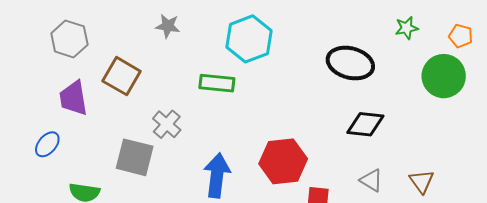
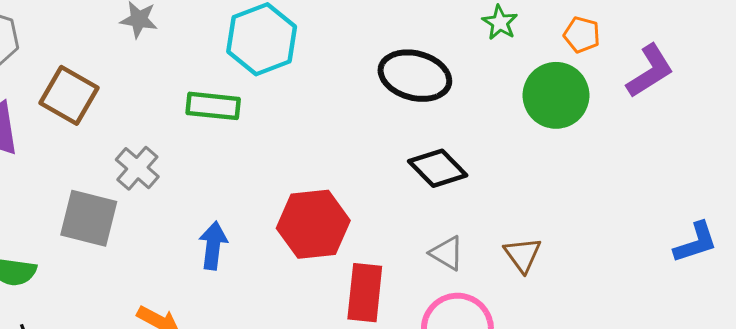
green star: (407, 28) -> (500, 23), turned -30
black diamond: (365, 124) -> (438, 168), turned 39
blue arrow: (217, 175) -> (213, 246), size x0.7

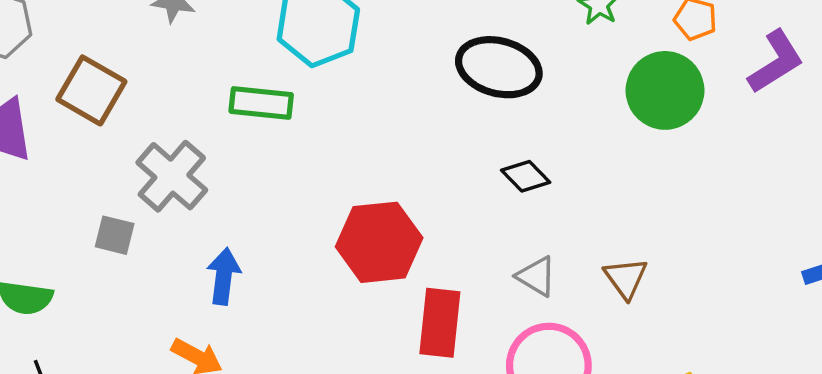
gray cross: (137, 168) -> (172, 176), size x1.4
black diamond: (438, 168) -> (526, 176), size x0.7
gray square: (89, 218) -> (115, 235), size x0.6
blue arrow: (213, 246) -> (224, 276), moved

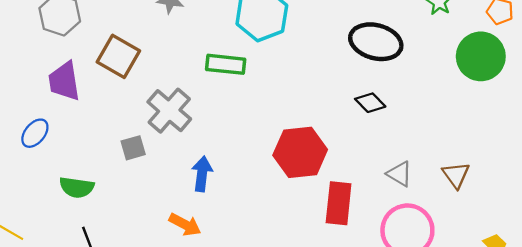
black diamond: (526, 176) -> (370, 103), moved
gray square: (115, 235) -> (133, 148), turned -30

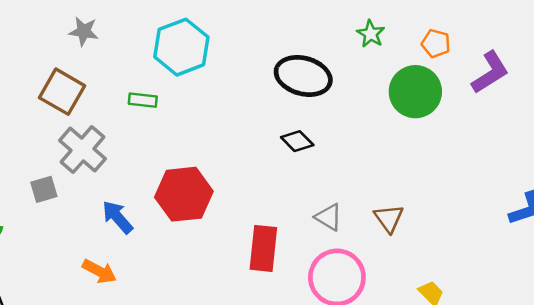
brown square: (118, 56) -> (62, 92), moved
green rectangle: (226, 64) -> (143, 100), size x0.7
red hexagon: (300, 152) -> (184, 194), moved
blue arrow: (202, 174) -> (117, 217), turned -48

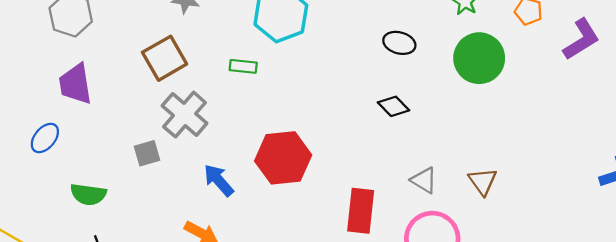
black ellipse: (303, 76) -> (399, 43), size x0.6
brown square: (62, 92) -> (165, 58), turned 30
green circle: (415, 92) -> (479, 58), moved

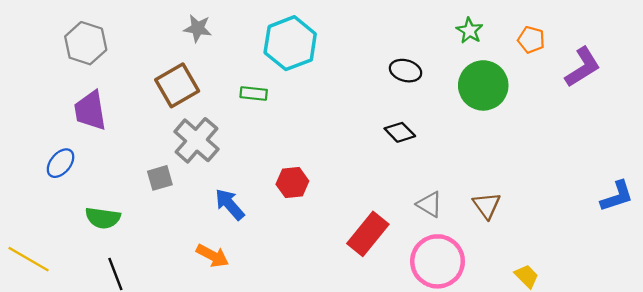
red hexagon: (283, 158) -> (292, 183), size x0.6
red rectangle: (361, 211) -> (368, 234), turned 33

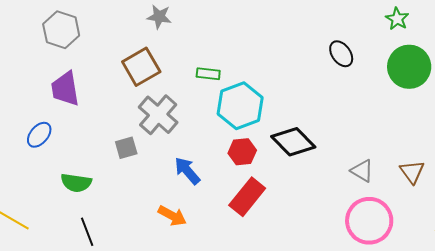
cyan hexagon: (290, 43) -> (240, 106), moved
black ellipse: (406, 71) -> (341, 54), turned 40
black diamond: (400, 132) -> (293, 142), moved, size x1.6
red rectangle: (368, 234) -> (247, 197), moved

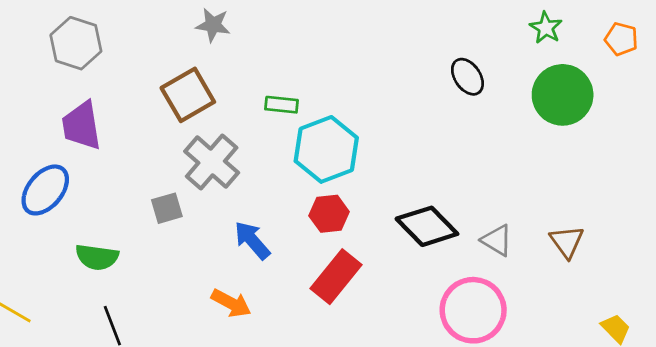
blue ellipse: (39, 135) -> (45, 190), size x1.4
black diamond: (293, 142) -> (427, 226), moved
pink circle: (369, 221) -> (473, 310), moved

